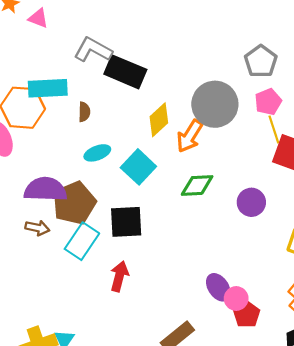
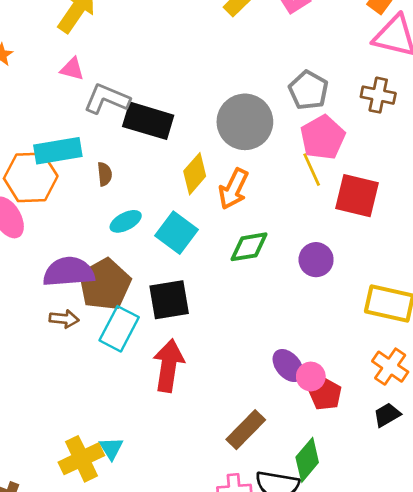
pink triangle: (38, 18) -> (72, 69), moved
pink pentagon: (268, 102) -> (323, 137), size x1.4
gray circle: (215, 104) -> (245, 122), moved
yellow line: (274, 129) -> (312, 170), moved
red arrow: (119, 276) -> (168, 366), size x1.4

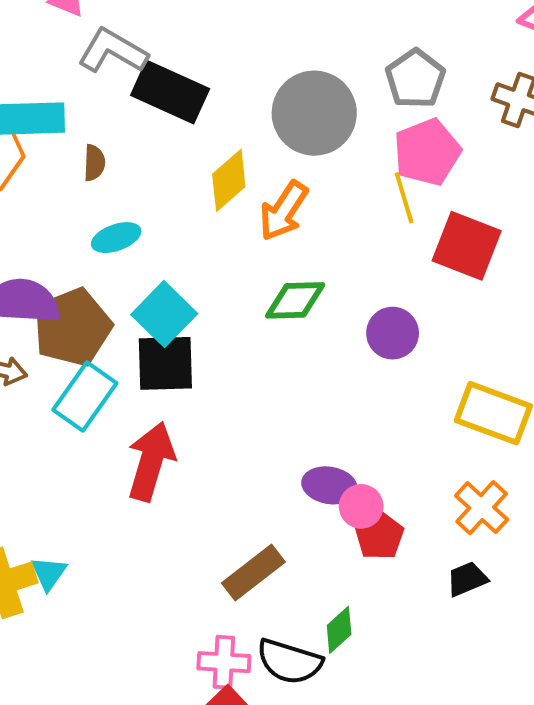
cyan square: (177, 233) -> (164, 314), moved
purple ellipse: (288, 366) -> (329, 485), turned -48
green diamond: (307, 460) -> (339, 630), size x0.7

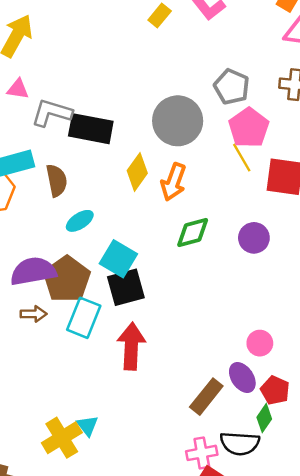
brown semicircle: (94, 163) -> (57, 180), size x1.5
purple ellipse: (329, 485) -> (242, 378), moved, turned 60
red pentagon: (379, 536) -> (275, 390), moved

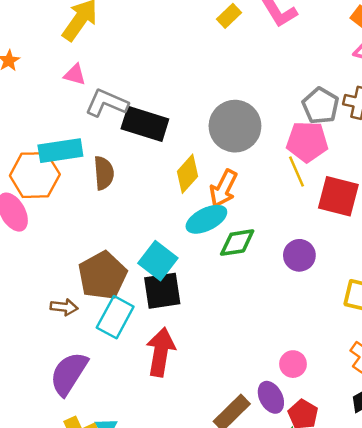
gray pentagon: (232, 87) -> (321, 106), moved
pink pentagon: (249, 128) -> (307, 142), turned 30
cyan ellipse: (80, 221) -> (206, 219), moved, size x1.4
purple semicircle: (33, 271) -> (69, 374), moved, turned -54

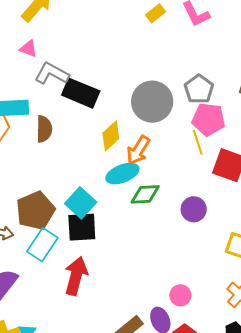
gray pentagon: (321, 106) -> (199, 89), moved

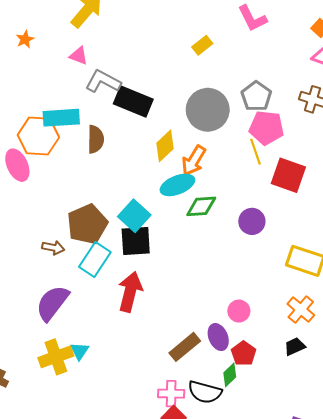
yellow rectangle: (156, 13) -> (202, 45), moved

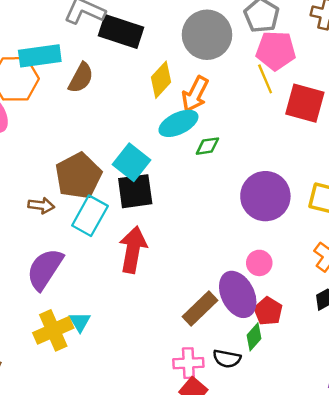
brown semicircle: (96, 139) -> (81, 78), turned 32
green diamond: (201, 206) -> (207, 146), size x0.7
purple circle: (252, 221) -> (265, 196), moved, size x1.6
purple ellipse: (218, 337) -> (238, 294), size x1.5
black semicircle: (205, 392) -> (227, 359), size x0.7

